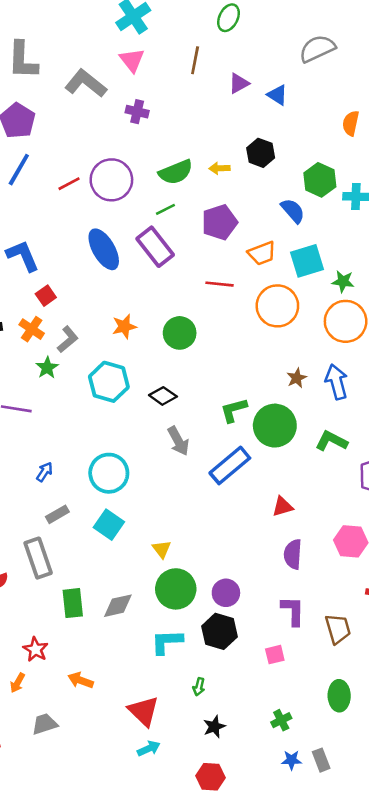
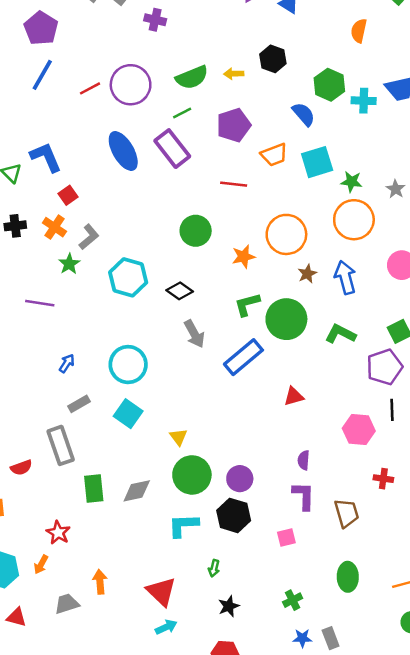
orange circle: (277, 306) -> (286, 234), moved
orange star: (124, 327) -> (243, 257), moved
purple semicircle: (293, 554) -> (304, 460), moved, size x0.7
orange arrow: (81, 680) -> (100, 582), moved, turned 65

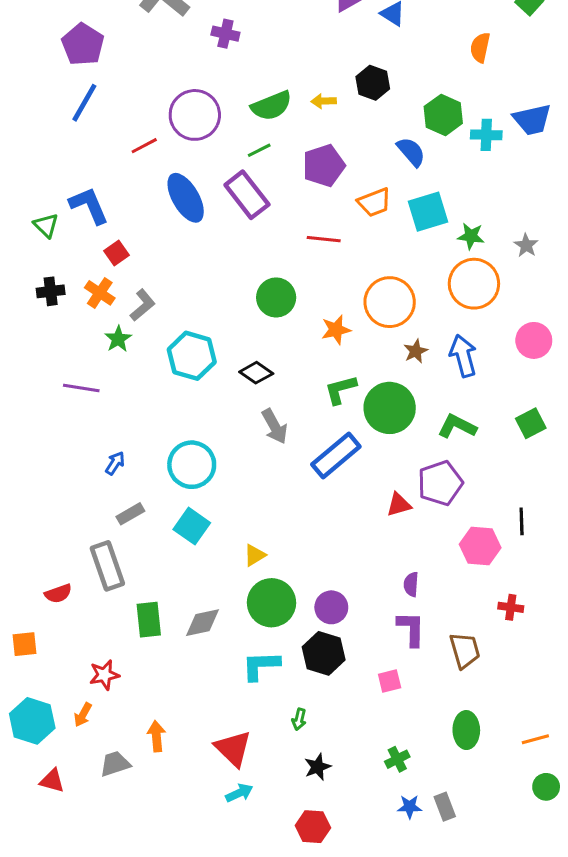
red line: (90, 88) -> (144, 146), moved
purple pentagon: (385, 367) -> (440, 483), moved
yellow triangle: (178, 437) -> (255, 555), turned 36
red star: (58, 533) -> (104, 675), turned 30

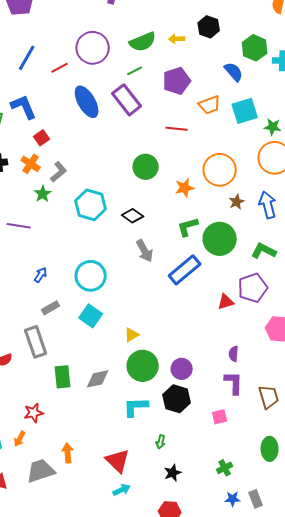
blue line: (84, 103) -> (27, 58), moved
gray trapezoid: (115, 764) -> (41, 471), size x1.4

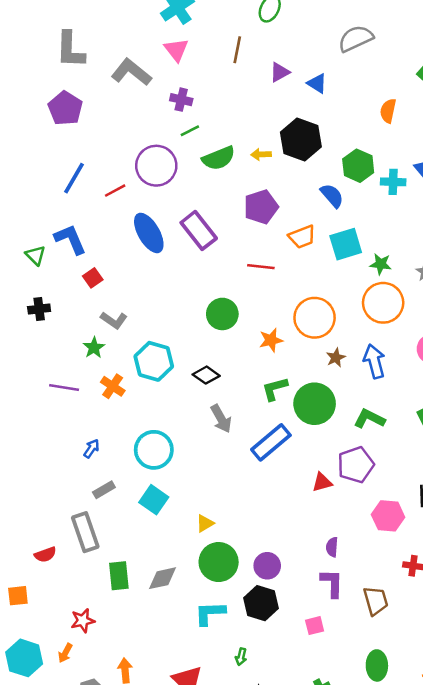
black hexagon: (209, 27) -> (301, 139), size x1.5
green line: (135, 71) -> (190, 131), moved
orange cross: (31, 164) -> (113, 386), moved
gray L-shape: (59, 172) -> (114, 320), turned 75

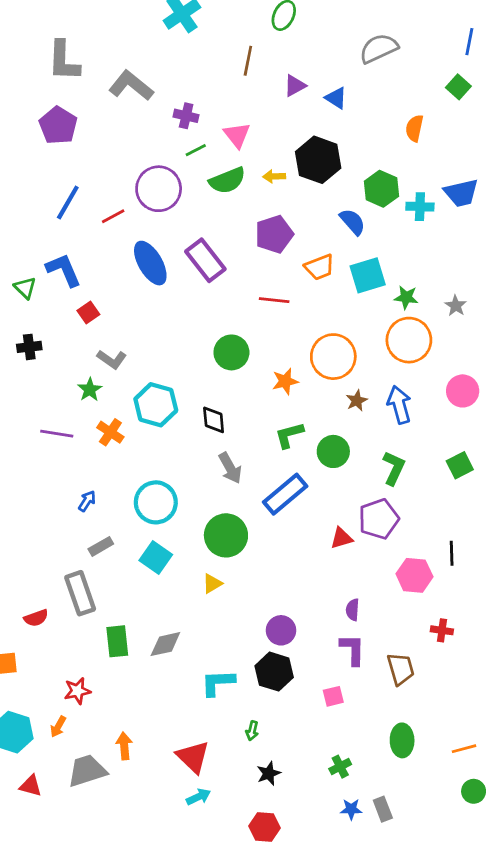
pink triangle: (176, 50) -> (237, 135), moved
black diamond: (206, 375) -> (214, 420), turned 50
green circle: (315, 404) -> (333, 451), size x0.7
green L-shape: (369, 419) -> (394, 468), turned 88
green circle: (219, 562) -> (226, 535), moved

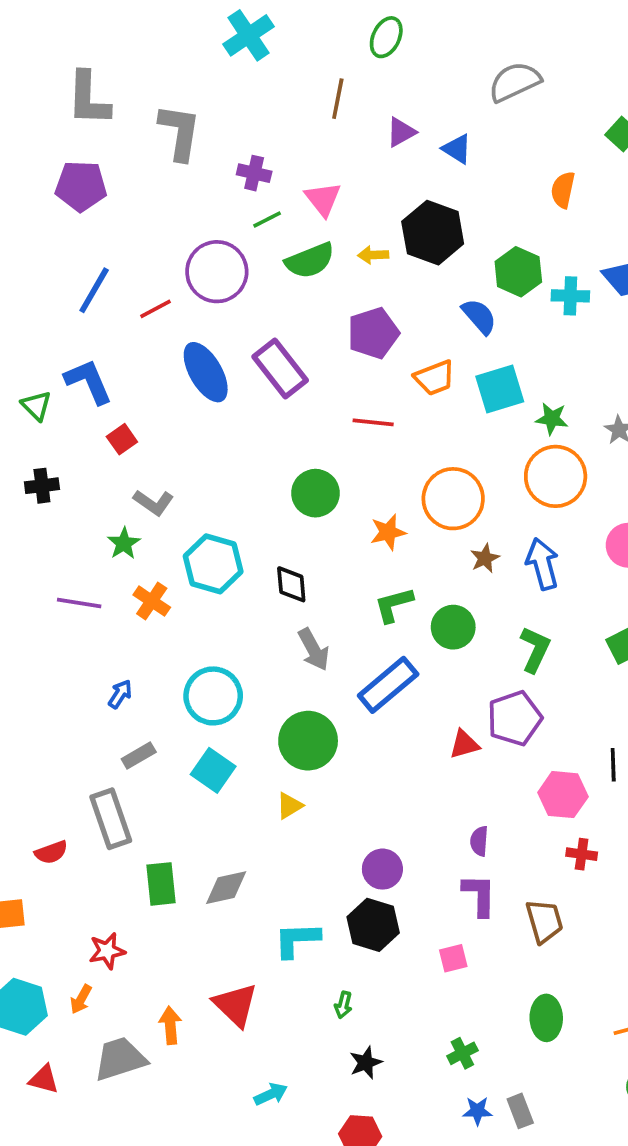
gray L-shape: (131, 86) -> (180, 132), turned 60
purple pentagon: (58, 125) -> (81, 186), turned -30
red cross: (442, 630) -> (582, 854), moved
red triangle: (193, 757) -> (235, 1005), moved

